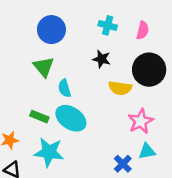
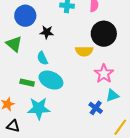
black star: (102, 59) -> (47, 32), moved
green triangle: (44, 67) -> (14, 44), moved

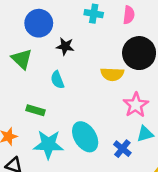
cyan ellipse: (51, 80) -> (85, 137), moved, turned 30

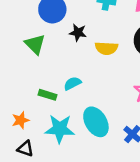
yellow semicircle: (112, 74) -> (106, 48), moved
cyan semicircle: (57, 80) -> (72, 83), moved, turned 84

